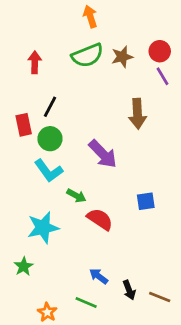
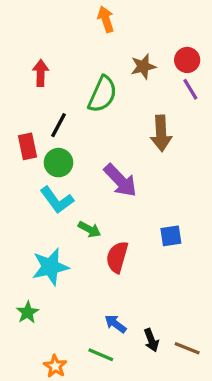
green semicircle: (87, 55) -> (102, 94), moved, turned -44
red semicircle: (100, 219) -> (117, 257), turned -108

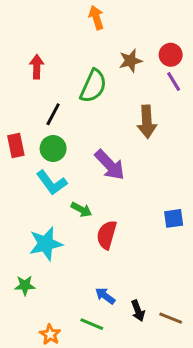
red rectangle: (28, 146) -> (16, 146), moved
blue square: (171, 236) -> (174, 218), moved
green star: (28, 312) -> (25, 285), turned 30

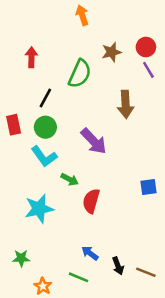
green star: (25, 285) -> (21, 258), moved

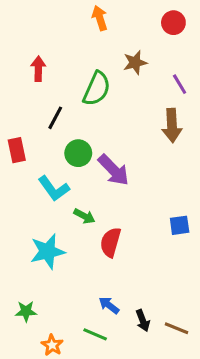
red circle: (146, 47) -> (173, 23), moved
brown arrow: (126, 104) -> (172, 126), moved
green circle: (45, 127) -> (78, 153), moved

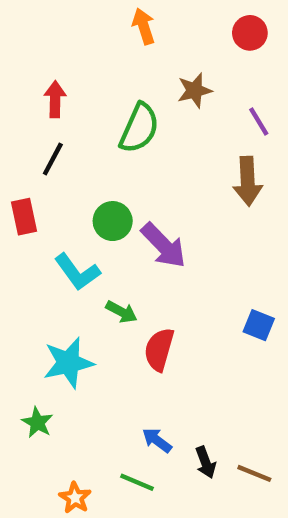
black line: (55, 118) -> (53, 159), moved
blue square: (180, 225) -> (259, 325), turned 30
green star: (26, 311) -> (37, 423), moved, turned 30

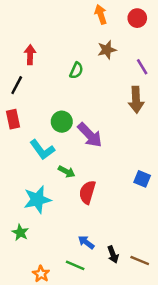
orange arrow: (144, 26) -> (101, 14), moved
green semicircle: (139, 128) -> (76, 70), size x0.6
black line: (53, 159) -> (17, 85), moved

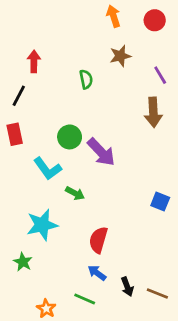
green semicircle: (76, 70) -> (86, 79), turned -35
red semicircle: (87, 192) -> (98, 240), moved

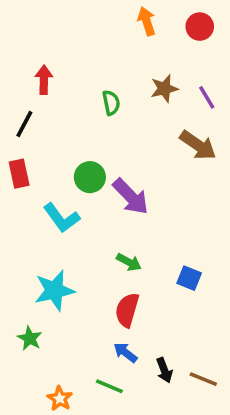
brown star: (120, 56) -> (164, 89), moved
brown arrow: (153, 112) -> (198, 145), turned -52
green arrow: (75, 193) -> (129, 262), moved
blue square: (160, 201) -> (189, 278), moved

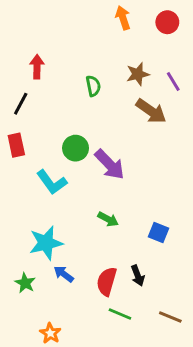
brown arrow: (198, 145) -> (151, 111), moved
red semicircle: (127, 310) -> (107, 281), moved
blue arrow: (125, 353) -> (64, 274), moved
black arrow: (164, 370) -> (138, 275), moved
green line: (109, 386) -> (120, 314), moved

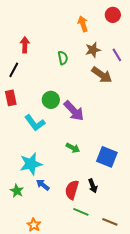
orange arrow: (123, 18) -> (83, 24), moved
blue square: (158, 233) -> (107, 157), size x1.5
brown line: (170, 317) -> (110, 222), moved

